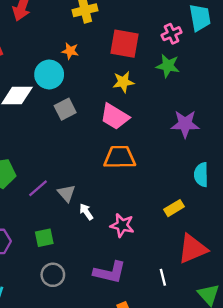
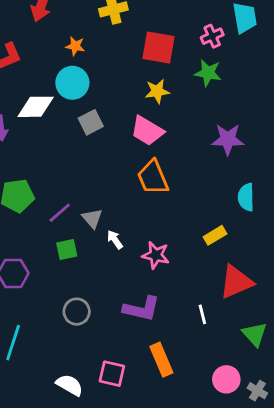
orange star: (70, 51) -> (75, 46), moved
orange trapezoid: (120, 157) -> (153, 177), turned -112
green square: (44, 238) -> (67, 249), moved

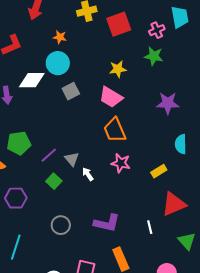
red square: (159, 47) -> (119, 24), moved, turned -30
green square: (67, 249) -> (54, 181), turned -35
pink star: (156, 255) -> (121, 163), moved

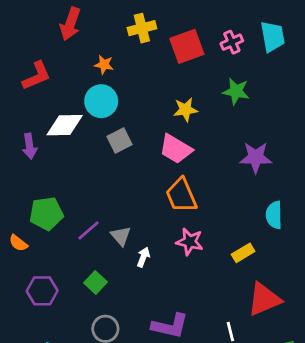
pink cross: (157, 30) -> (232, 42), moved
white arrow: (88, 174) -> (143, 257), turned 56
green square: (54, 181) -> (96, 282), moved

